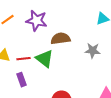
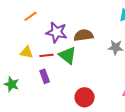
purple star: (37, 21) -> (57, 32), moved

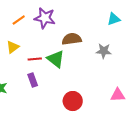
purple star: (57, 32) -> (45, 18), moved
yellow triangle: (27, 52) -> (13, 47), moved, turned -48

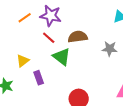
yellow triangle: (13, 47) -> (23, 61), moved
red line: (35, 59) -> (49, 38), moved, turned 48

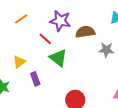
purple star: (51, 16) -> (60, 21), moved
brown semicircle: (78, 37) -> (85, 32), moved

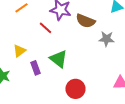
brown semicircle: (85, 32) -> (85, 21), turned -150
green triangle: (58, 58) -> (58, 59), moved

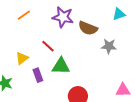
red line: (45, 28) -> (48, 46), moved
green triangle: (58, 59) -> (61, 66), turned -36

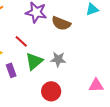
gray star: (109, 46) -> (58, 59), moved
green triangle: (61, 66) -> (34, 61), turned -42

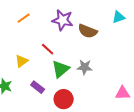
purple rectangle: (11, 70) -> (38, 87), moved, turned -32
red circle: (51, 91) -> (64, 99), moved

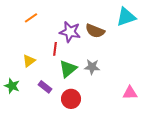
cyan triangle: (119, 17) -> (126, 17), size x1.5
purple star: (63, 20) -> (70, 32), moved
red line: (48, 49) -> (55, 49), turned 56

